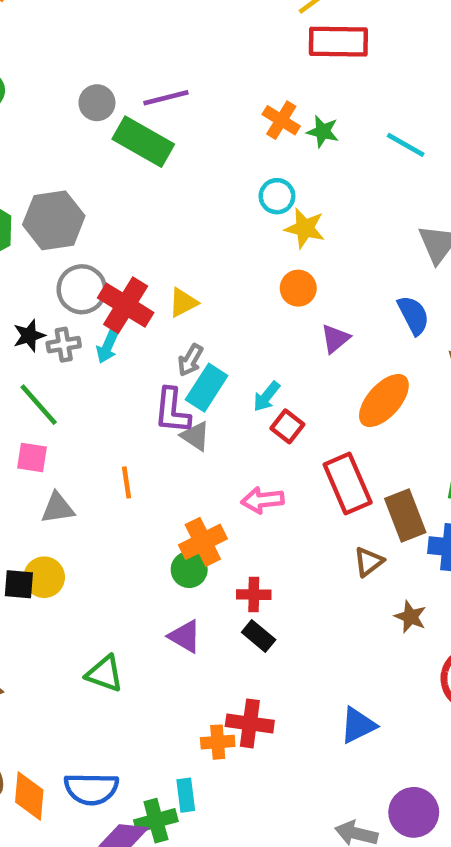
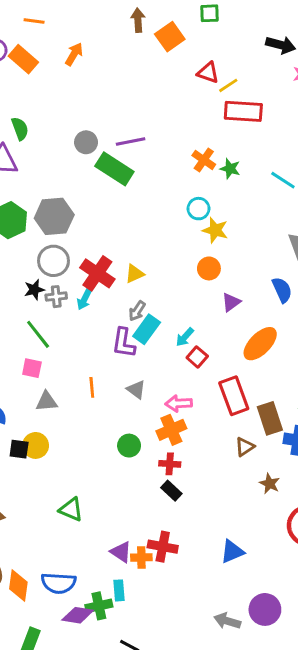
gray circle: (82, 289) -> (54, 261), moved
gray triangle: (195, 436) -> (136, 390), moved
orange cross: (203, 542) -> (171, 430), moved
purple triangle: (185, 636) -> (121, 552), moved

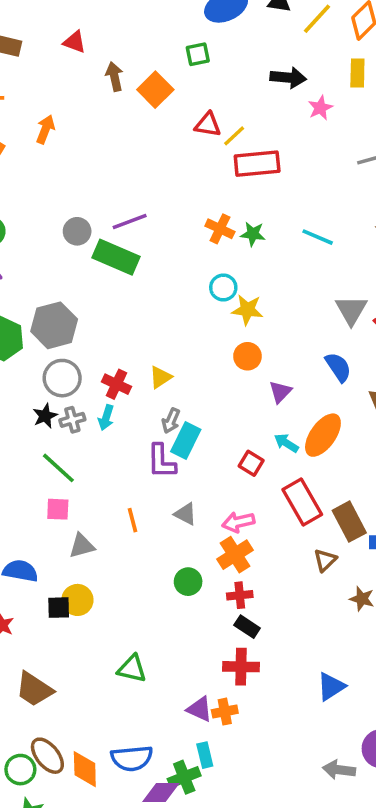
red cross: (97, 273) -> (117, 384), size x0.7
cyan arrow: (185, 337) -> (286, 443), moved, turned 90
red cross: (163, 547) -> (241, 667), moved

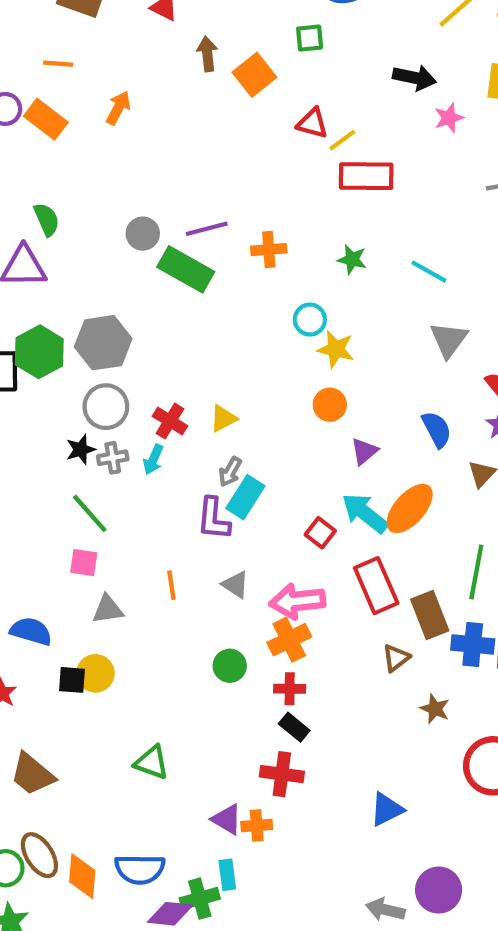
orange cross: (220, 229) -> (269, 250), moved, turned -36
gray triangle: (351, 310) -> (449, 340), moved
cyan arrow: (286, 443) -> (365, 513), size x1.6
pink arrow: (238, 522) -> (297, 601), size x1.4

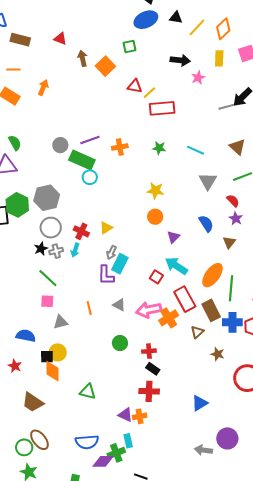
cyan circle: (310, 320) -> (90, 177), moved
orange ellipse: (410, 509) -> (212, 275), moved
orange cross: (289, 640) -> (169, 318), moved
orange diamond: (82, 876) -> (52, 371), moved

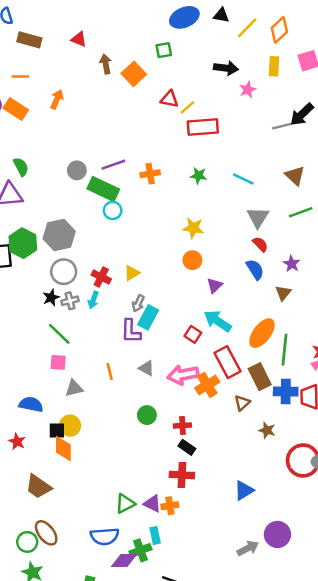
red semicircle: (233, 201) -> (260, 244), moved
green triangle: (88, 392) -> (125, 504), moved, turned -42
gray arrow: (203, 450) -> (248, 548), turned 144

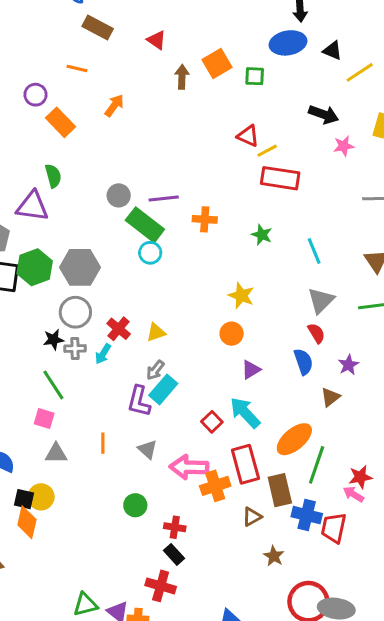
orange square: (134, 74) -> (217, 63), moved
orange rectangle: (16, 109) -> (60, 122), moved
cyan line: (243, 179) -> (314, 251), turned 30

